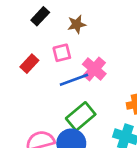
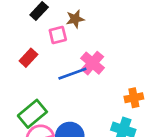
pink square: (62, 53) -> (58, 35), moved
green rectangle: (81, 116) -> (32, 114), moved

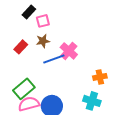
brown star: (75, 19) -> (43, 41), moved
pink square: (58, 35) -> (43, 21), moved

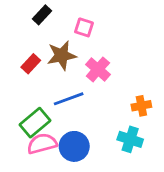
pink square: (43, 21) -> (84, 27), moved, turned 32
brown star: (43, 41) -> (62, 55), size x1.5
blue line: (54, 59) -> (69, 99), moved

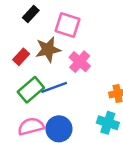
pink square: (84, 27) -> (67, 25), size x1.5
green rectangle: (35, 123) -> (31, 90), moved

